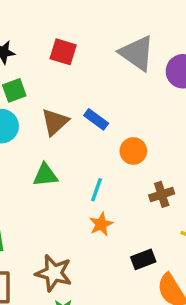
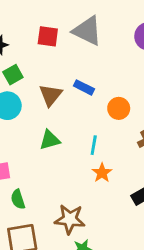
gray triangle: (137, 53) -> (87, 31), moved

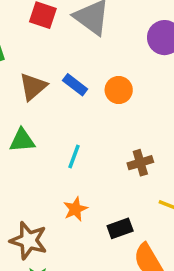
orange circle: (119, 108) -> (119, 90), moved
orange star: (102, 173) -> (75, 209), moved

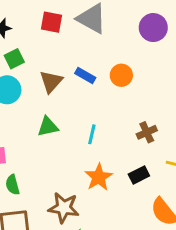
orange star: (75, 209) -> (99, 177), size x1.4
black rectangle: (120, 228) -> (139, 175), moved

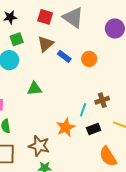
brown triangle: (51, 82) -> (46, 44), moved
cyan line: (92, 134) -> (83, 110), moved

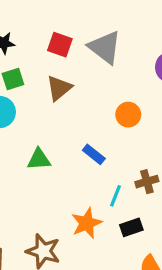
blue rectangle: (64, 56) -> (94, 154), moved

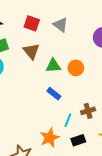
gray triangle: (105, 47) -> (61, 25), size x0.7
brown triangle: (59, 88) -> (31, 51), turned -30
green triangle: (39, 159) -> (53, 66), moved

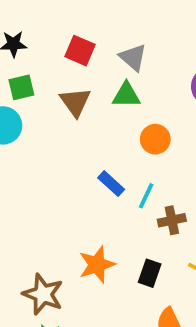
green triangle: (53, 66) -> (126, 95), moved
cyan line: (68, 120) -> (146, 196), moved
black rectangle: (78, 140) -> (150, 273), turned -56

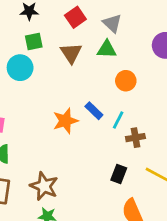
red square: (80, 51) -> (75, 17), turned 30
orange star: (97, 265) -> (65, 121), moved

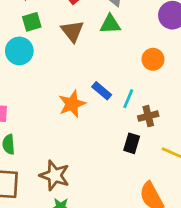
orange circle: (126, 81) -> (153, 59), moved
black rectangle: (119, 174) -> (132, 143), moved

